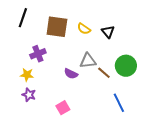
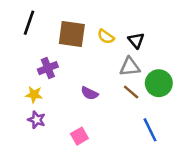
gray triangle: (88, 61) -> (130, 67), moved

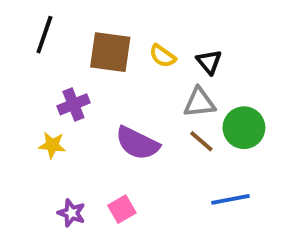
purple semicircle: (89, 93) -> (137, 143), size x1.6
purple star: (37, 120) -> (72, 213), moved
blue line: (150, 130) -> (230, 199), turned -75

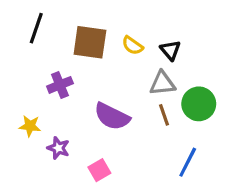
brown line: (201, 141) -> (164, 115), turned 30
yellow star: (52, 145) -> (30, 126), moved
blue line: (230, 199) -> (188, 162), turned -52
purple star: (72, 213) -> (58, 148), moved

